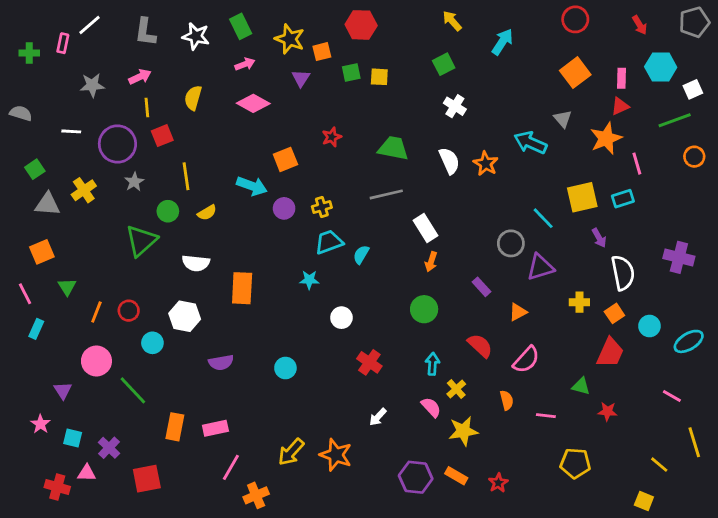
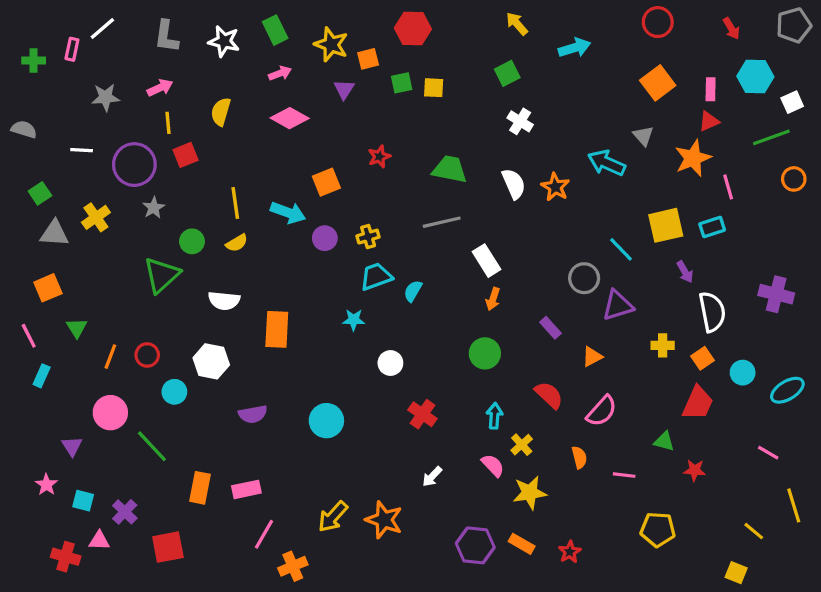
cyan arrow: (502, 42) -> (575, 48), turned 40
yellow line: (186, 176) -> (235, 203), moved
cyan circle: (285, 368) -> (326, 421), size x1.4

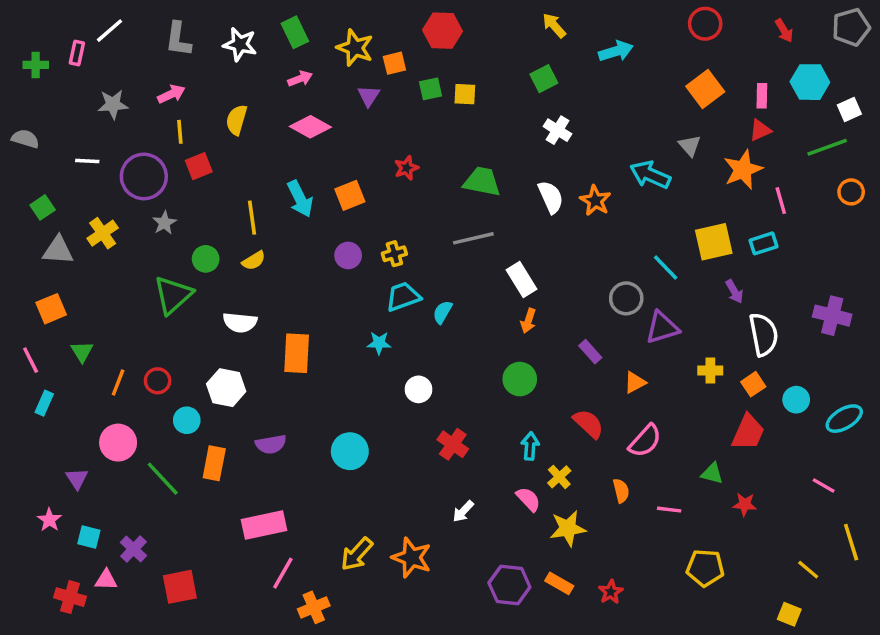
cyan arrow: (288, 213) -> (300, 199), moved, turned 44
orange rectangle: (200, 488) -> (214, 463), moved
pink rectangle: (246, 489) -> (264, 525), size x1.4

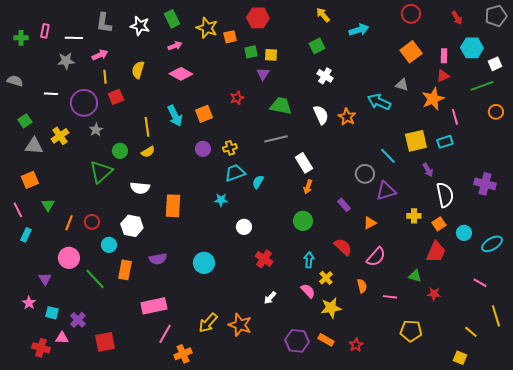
white line: (109, 31) -> (74, 38), moved, turned 42
purple triangle: (369, 96) -> (263, 74), moved
gray triangle: (690, 146) -> (402, 85), turned -32

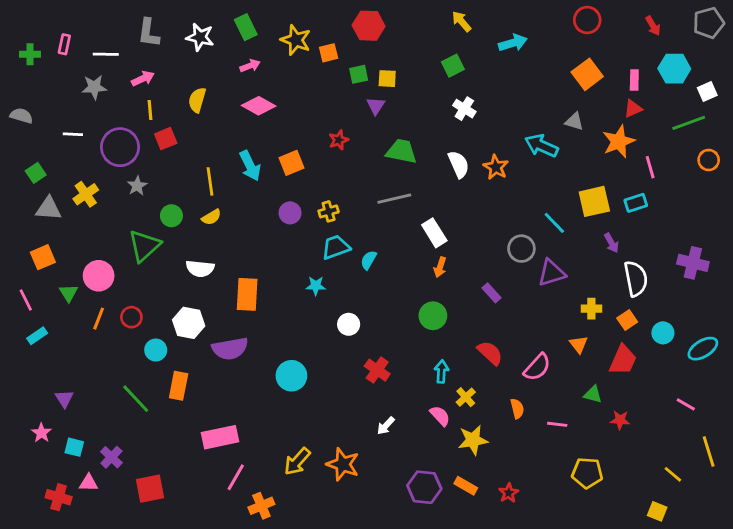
orange triangle: (370, 223) -> (579, 344), moved, turned -40
cyan rectangle: (26, 235) -> (37, 336), turned 32
pink circle: (69, 258) -> (99, 276), moved
purple semicircle: (158, 259) -> (230, 349), moved, size x1.4

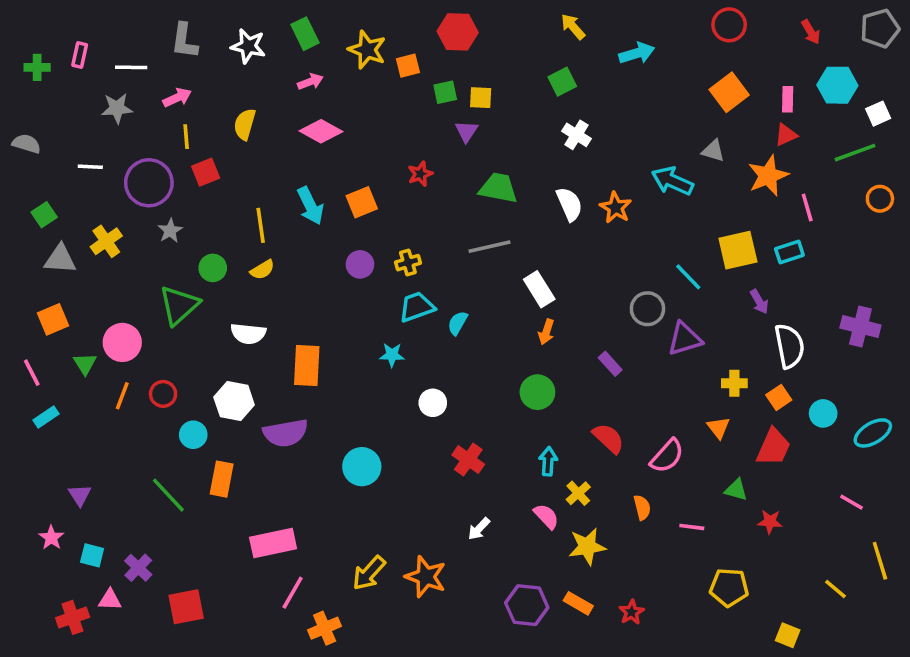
red cross: (59, 497) -> (73, 617), turned -35
yellow square: (657, 511) -> (788, 635), moved

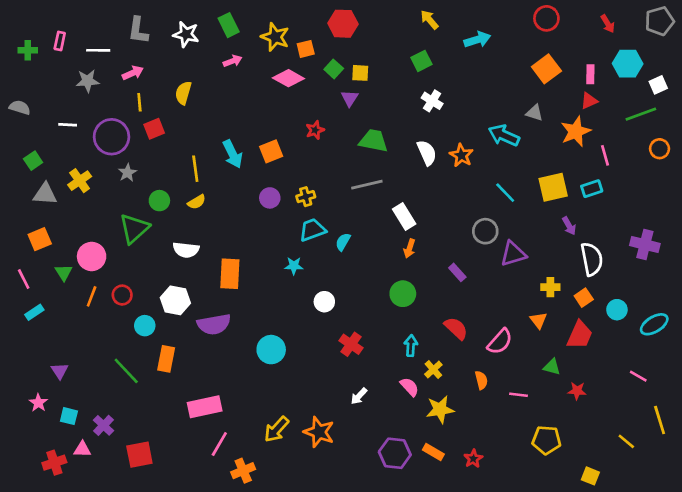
green square: (445, 92) -> (334, 69), turned -36
pink diamond: (321, 131) -> (288, 78), moved
cyan line: (688, 277) -> (505, 193), moved

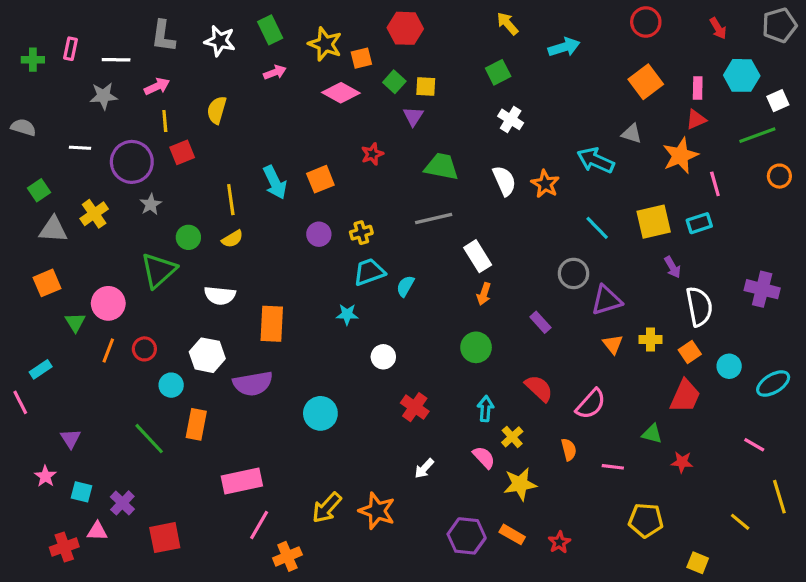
pink line: (24, 279) -> (20, 402), moved
orange triangle: (538, 320) -> (613, 344), moved

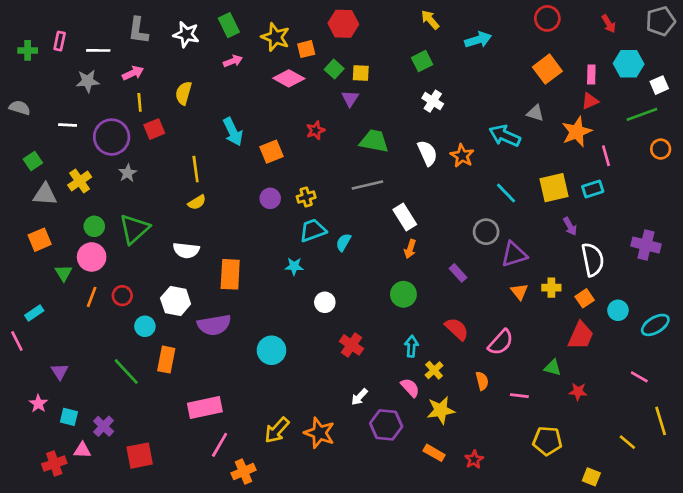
cyan arrow: (275, 182) -> (233, 132), moved
green circle: (188, 237) -> (94, 226), moved
purple hexagon: (467, 536) -> (386, 425), moved

